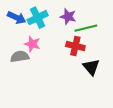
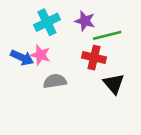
blue arrow: (17, 18) -> (22, 58), moved
gray semicircle: (20, 57) -> (55, 81), moved

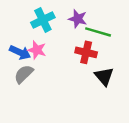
green line: (107, 35) -> (98, 32), turned 30
gray semicircle: (55, 81) -> (24, 74), moved, turned -35

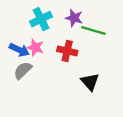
red cross: (86, 52) -> (67, 51), moved
black triangle: (104, 76) -> (90, 82), moved

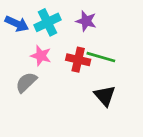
green line: (93, 30) -> (101, 57), moved
blue arrow: (19, 50) -> (17, 24), moved

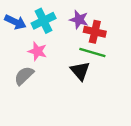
red cross: (78, 60) -> (95, 32), moved
black triangle: (105, 96) -> (80, 71), moved

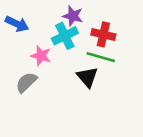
purple star: (79, 20) -> (73, 16), moved
cyan cross: (44, 21) -> (65, 36), moved

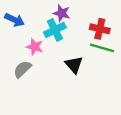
red cross: (103, 34) -> (100, 29), moved
green line: (101, 57) -> (102, 48), moved

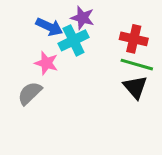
blue arrow: (15, 20) -> (49, 27), moved
black triangle: (74, 65) -> (135, 87), moved

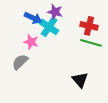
cyan cross: (73, 40) -> (49, 27), turned -30
black triangle: (135, 87) -> (80, 80), moved

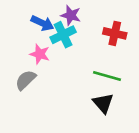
cyan cross: (49, 27) -> (63, 35), turned 30
green line: (91, 43) -> (107, 76), moved

